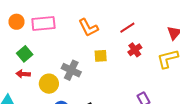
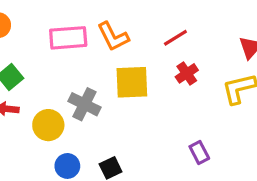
pink rectangle: (43, 23) -> (68, 38), moved
yellow square: (101, 56) -> (132, 82), size x1.6

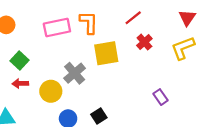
orange L-shape: (113, 37) -> (89, 23), turned -145
gray cross: (84, 104) -> (75, 73), turned 30

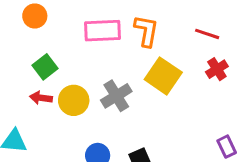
red line: (133, 18) -> (207, 34), turned 48
yellow square: (106, 53) -> (163, 76), turned 35
yellow circle: (51, 91) -> (74, 100), moved

